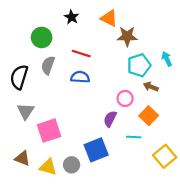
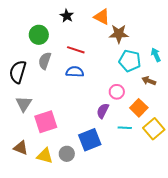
cyan pentagon: (139, 65) -> (130, 61), turned 30
brown arrow: (151, 87) -> (149, 81), moved
yellow square: (165, 156) -> (154, 129), moved

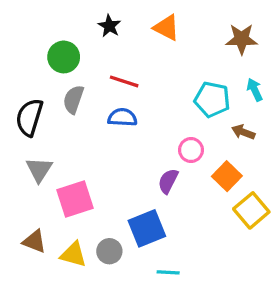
brown star: (119, 34) -> (242, 39), moved
cyan line: (125, 128) -> (168, 272), moved

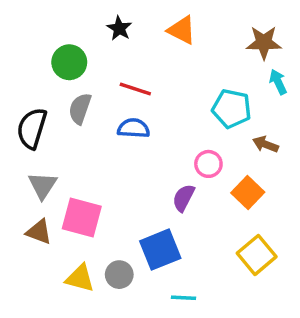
cyan arrow: (255, 90) -> (278, 82), moved
pink square: (75, 199) -> (82, 217), turned 33
yellow square: (251, 210) -> (257, 255), moved
brown triangle: (34, 241) -> (39, 232), moved

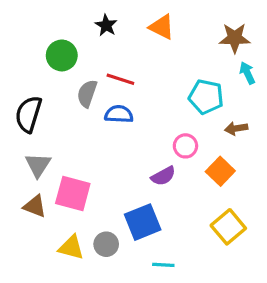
gray semicircle: (80, 109) -> (87, 94), moved
brown arrow: (266, 144) -> (236, 128), turned -30
purple semicircle: (183, 198) -> (163, 176), turned -145

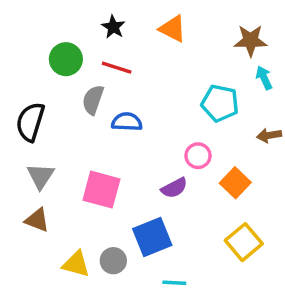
red line: (120, 79) -> (117, 68), moved
brown arrow: (236, 128) -> (269, 135), moved
pink square: (73, 193) -> (101, 190), moved

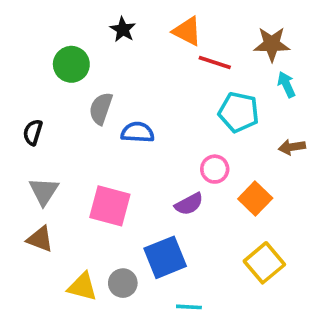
red line: (117, 68) -> (215, 62), moved
black semicircle: (30, 122) -> (33, 132), size x0.6

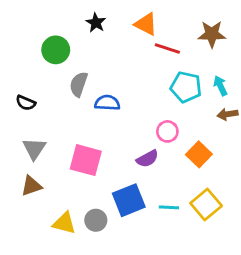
cyan arrow: (286, 85) -> (220, 86), moved
black semicircle: (33, 132) -> (26, 103), turned -84
brown triangle: (40, 239) -> (31, 186), turned -40
cyan line: (189, 307) -> (169, 207), moved

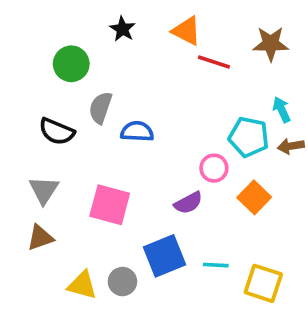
cyan pentagon: (186, 87) -> (249, 137), moved
black semicircle: (26, 103) -> (57, 131), moved, size x1.4
yellow square: (206, 204) -> (263, 283), moved, turned -32

